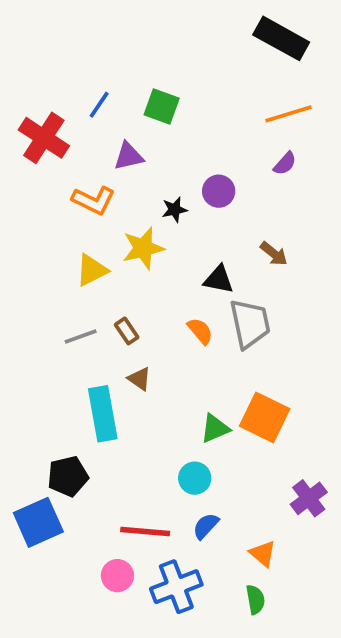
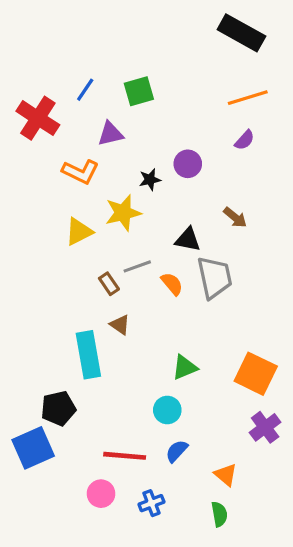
green square: (162, 107) -> (139, 91), turned -36
gray line: (81, 336) -> (137, 266), moved
orange square: (265, 417) -> (256, 374), moved
blue cross: (176, 587) -> (151, 503), size x0.6

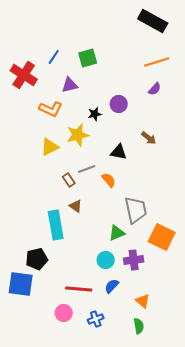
gray trapezoid: (215, 277) -> (136, 210), moved
purple cross: (265, 427) -> (134, 260), moved, turned 30
blue square: (33, 448) -> (21, 284), turned 32

